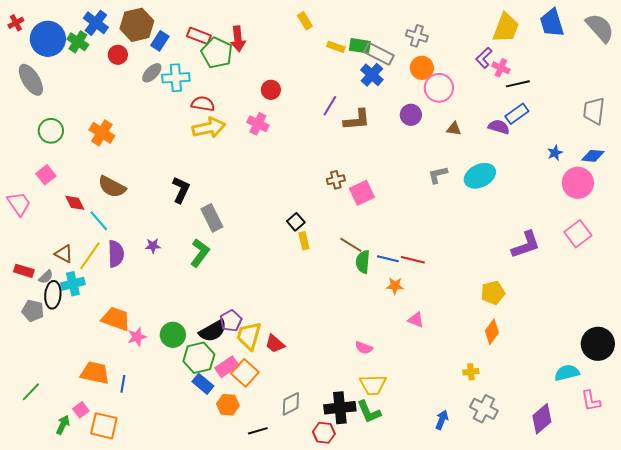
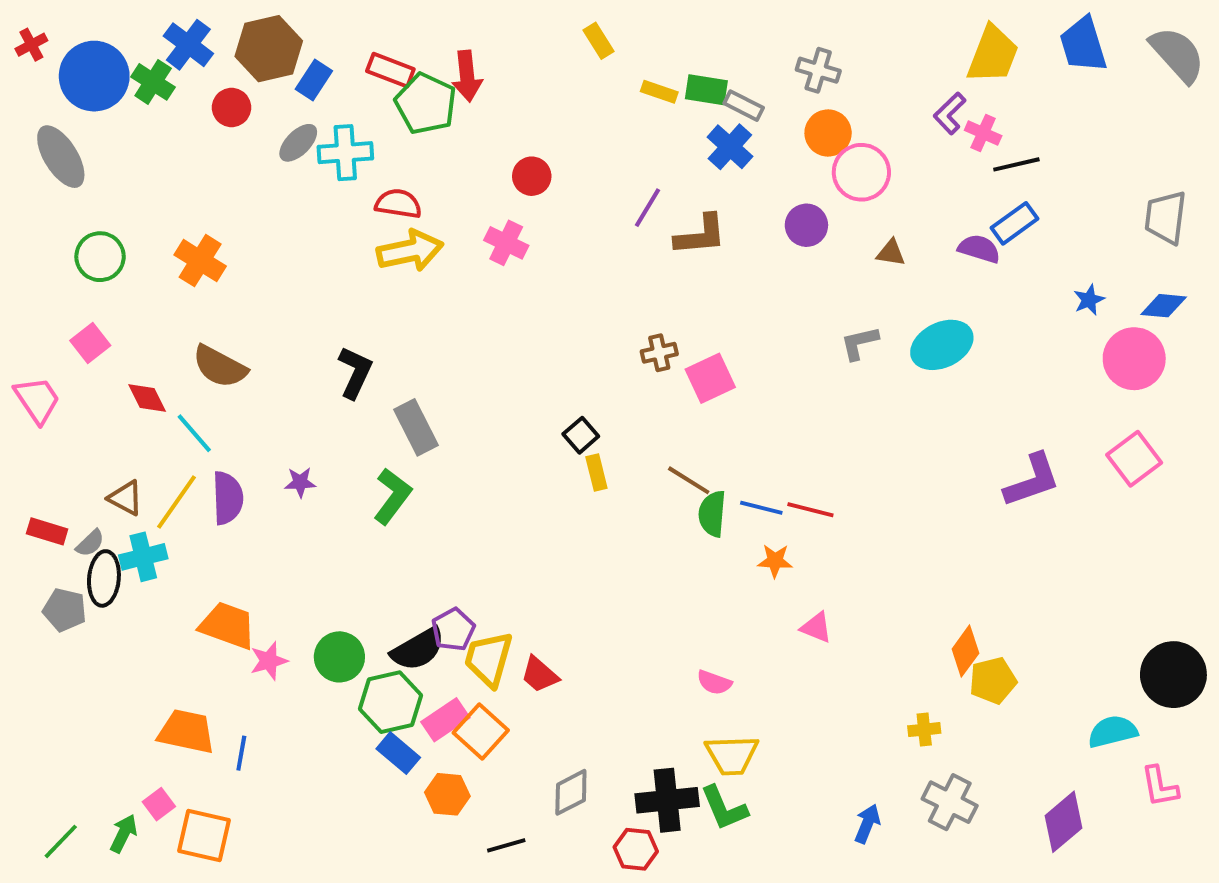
gray rectangle: (379, 54) -> (744, 106), size x0.7
yellow pentagon: (493, 293) -> (993, 680), moved
green line: (31, 392) -> (61, 841), moved

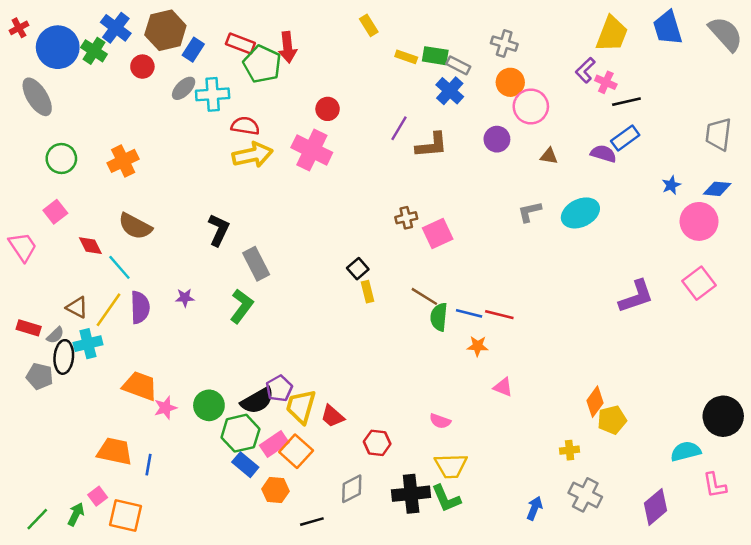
pink cross: (506, 243) -> (312, 150), size x1.5
orange cross: (200, 261) -> (123, 161), turned 32
red hexagon: (636, 849) -> (377, 443), moved

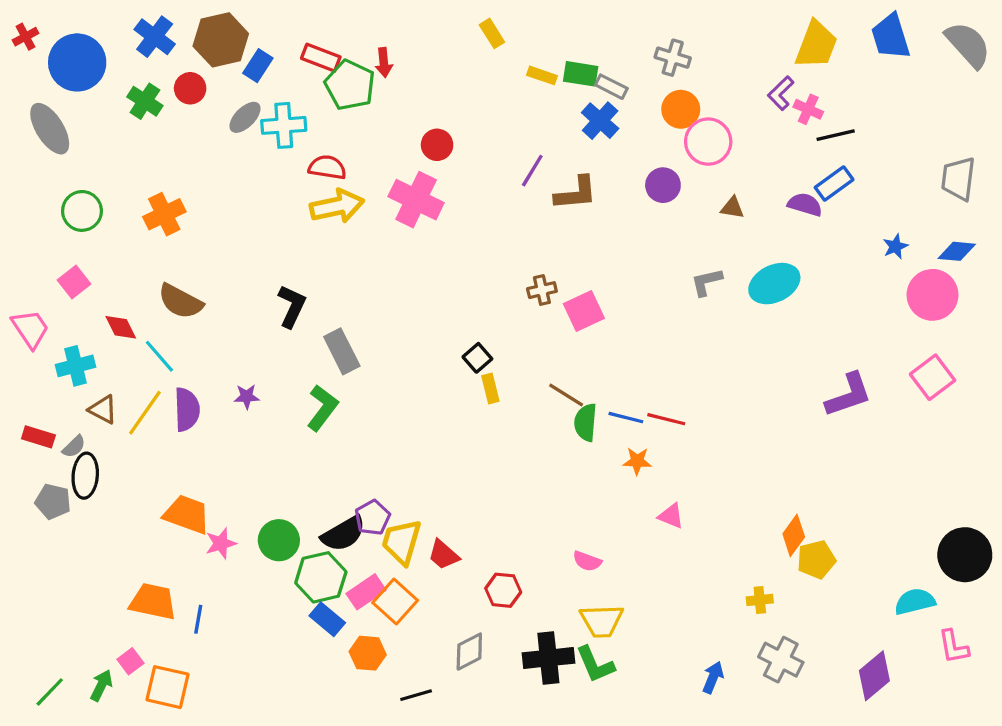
red arrow: (288, 47) -> (384, 62), size x0.7
green cross: (94, 51) -> (145, 101), moved
cyan cross: (88, 344) -> (76, 366), moved

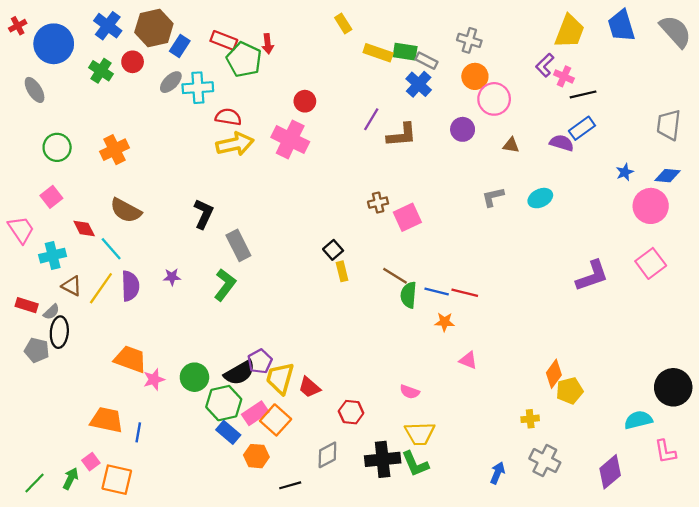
yellow rectangle: (542, 75) -> (378, 53), size x1.4
gray ellipse: (50, 129) -> (35, 90), size x0.7
cyan ellipse: (774, 284) -> (540, 198), size x0.7

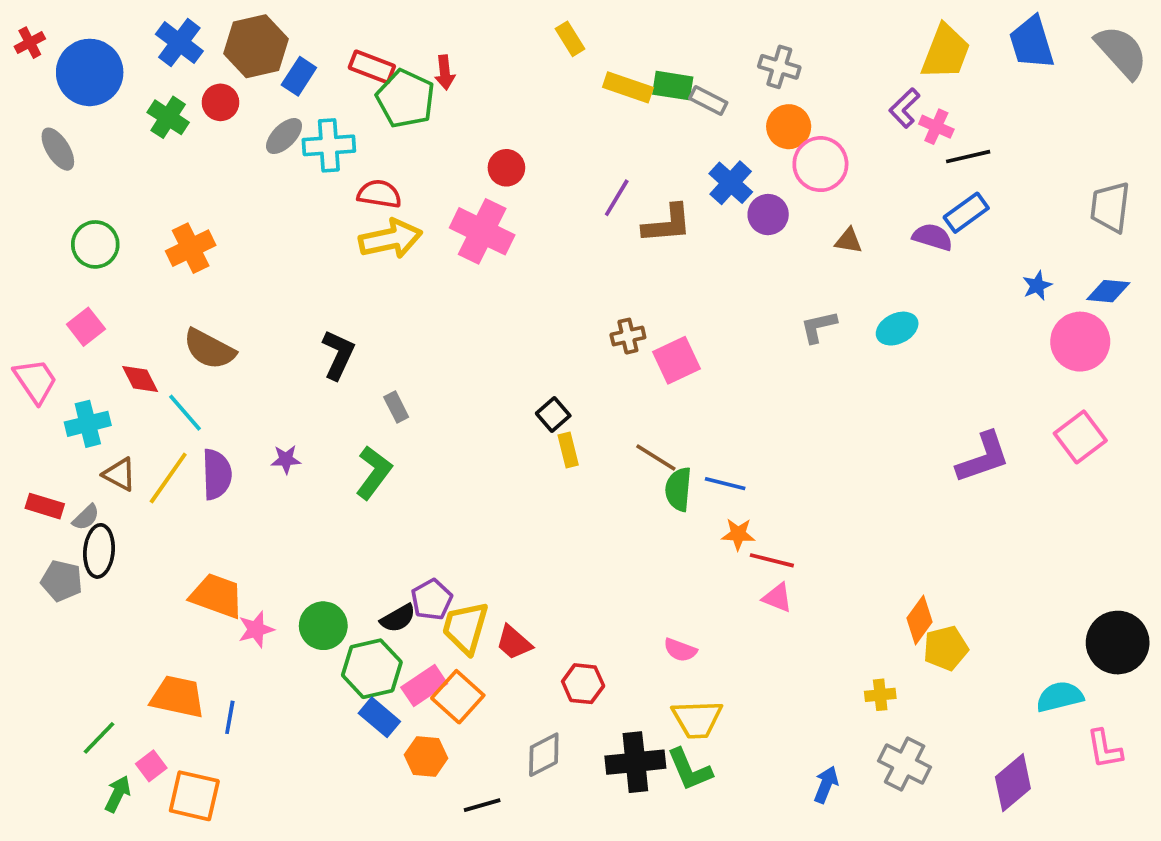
blue cross: (419, 84) -> (731, 183), moved
gray rectangle: (238, 245) -> (396, 407), size x0.6
red line: (465, 293) -> (772, 560), moved
black semicircle: (240, 373) -> (398, 618), size x0.7
green line: (35, 483) -> (99, 738), moved

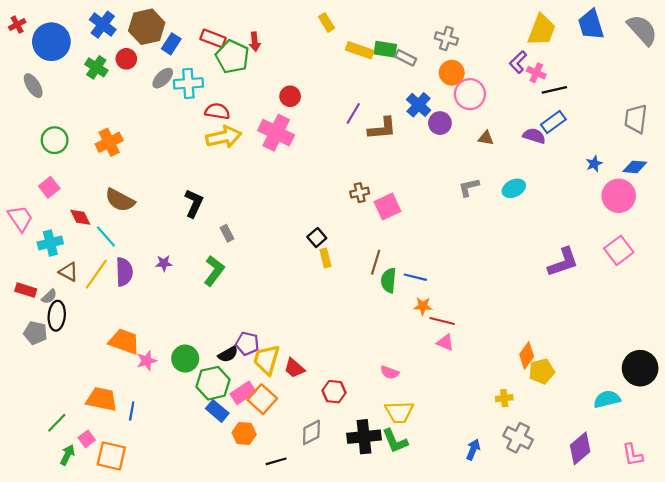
brown line: (656, 457) -> (376, 262), turned 75
purple pentagon: (432, 600) -> (247, 344), turned -30
pink L-shape: (1105, 749) -> (633, 455), moved

